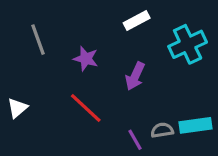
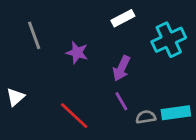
red line: (86, 108) -> (74, 116), moved
purple line: (135, 140) -> (121, 101), moved

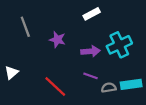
cyan cross: (169, 40) -> (119, 45), moved
purple arrow: (121, 68) -> (90, 51), turned -120
purple line: (121, 101) -> (90, 76), turned -40

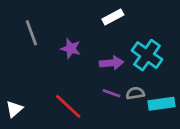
cyan cross: (119, 45) -> (147, 55), turned -30
white triangle: (11, 73) -> (14, 109), moved
gray semicircle: (109, 88) -> (135, 93), moved

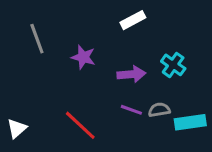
cyan cross: (147, 55) -> (173, 65), size x0.7

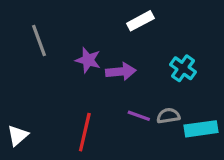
purple arrow: (131, 74) -> (121, 72), moved
red line: (80, 125) -> (85, 132), turned 60

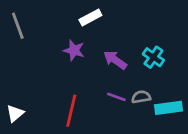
white rectangle: (140, 21) -> (90, 17), moved
gray line: (39, 40) -> (18, 26), moved
purple arrow: (121, 72) -> (115, 60), moved, turned -140

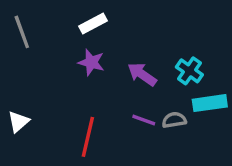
white rectangle: (90, 17) -> (93, 23), moved
cyan rectangle: (169, 108) -> (210, 103), moved
white triangle: (15, 113) -> (18, 122), moved

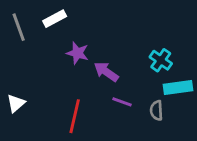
white rectangle: (93, 23) -> (55, 19), moved
purple arrow: (142, 74) -> (106, 72), moved
gray semicircle: (174, 120) -> (156, 110), moved, turned -84

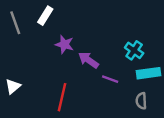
white rectangle: (55, 19) -> (45, 16), turned -30
purple line: (122, 102) -> (110, 79), moved
gray semicircle: (156, 110) -> (141, 101), moved

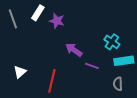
purple star: (64, 44) -> (57, 21), moved
white triangle: (13, 86) -> (20, 72), moved

